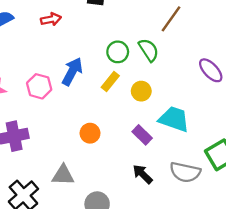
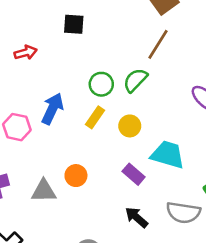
green semicircle: (149, 50) -> (135, 80), turned -100
gray triangle: (63, 175) -> (44, 191), moved

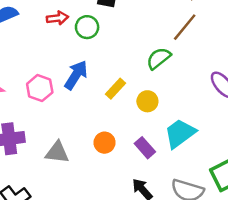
green circle: (101, 84) -> (87, 27), moved
cyan trapezoid: (168, 155) -> (180, 133), turned -60
orange circle: (76, 176) -> (105, 143), moved

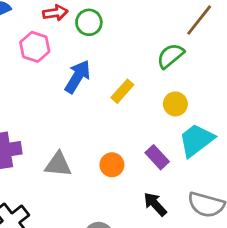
pink hexagon: (40, 88) -> (35, 47), moved
yellow circle: (147, 101) -> (175, 104), moved
orange circle: (105, 143) -> (112, 165), moved

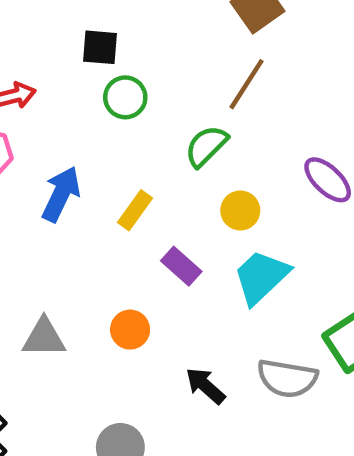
green circle: (89, 22) -> (125, 97), moved
yellow circle: (175, 104) -> (240, 210), moved
purple rectangle: (157, 157) -> (181, 266), moved

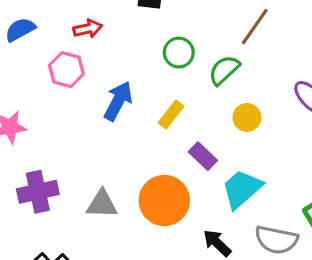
green circle: (125, 97) -> (179, 53), moved
cyan trapezoid: (261, 277) -> (242, 189), moved
orange circle: (130, 330) -> (164, 200), size x1.8

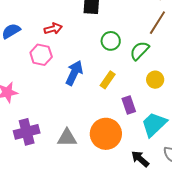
purple rectangle: (203, 156) -> (129, 105), turned 30

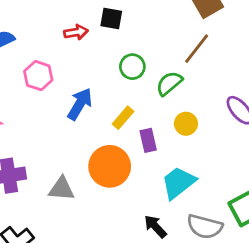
red arrow: (53, 29) -> (76, 32), moved
purple rectangle: (129, 105) -> (148, 140), moved
orange circle: (106, 134) -> (110, 166), moved

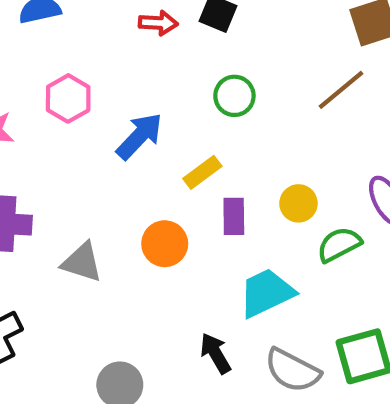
pink hexagon: (38, 76) -> (68, 98), moved
green semicircle: (169, 83) -> (339, 245), moved
orange circle: (110, 166) -> (165, 244), size x0.7

